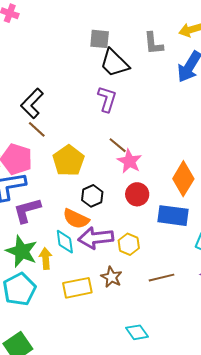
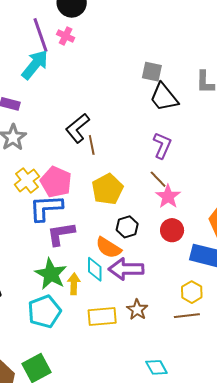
purple L-shape: (107, 99) -> (162, 145), moved
brown line: (37, 129) -> (92, 145), moved, turned 30
yellow hexagon: (129, 244) -> (192, 292), moved

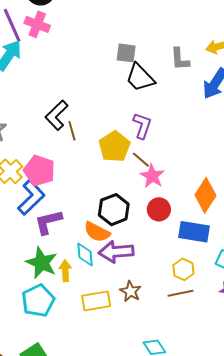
pink cross: (66, 36) -> (37, 24), size x1.4
yellow pentagon: (107, 189) -> (114, 147), moved
blue L-shape: (46, 208) -> (31, 197), turned 144
black hexagon: (127, 227) -> (114, 210), size x1.4

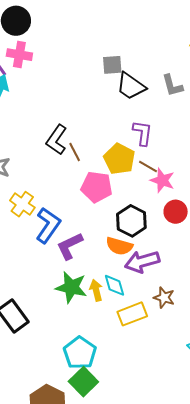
gray L-shape: (180, 59) -> (172, 86), moved
pink pentagon: (39, 171) -> (97, 187), moved
cyan diamond: (85, 254) -> (115, 285), moved
cyan pentagon: (38, 301) -> (80, 353), moved

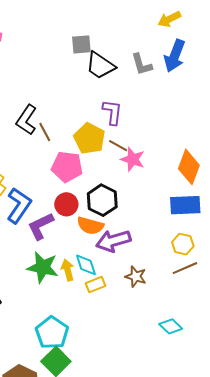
red circle: (176, 212) -> (66, 204), moved
yellow rectangle: (132, 314) -> (95, 285), moved, size x0.7

